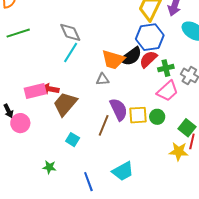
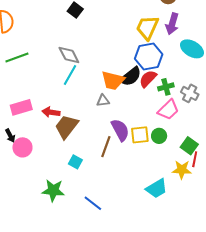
pink rectangle: (35, 91) -> (21, 107), moved
green star: (49, 167) -> (53, 190), size x1.6
cyan trapezoid: (123, 171) -> (157, 188), moved
blue line: (88, 182) -> (93, 203), turned -30

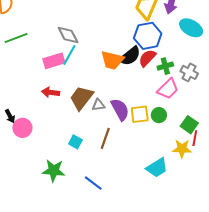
gray triangle: (103, 101) -> (98, 105), moved
pink rectangle: (21, 107) -> (54, 61), moved
brown trapezoid: (67, 127) -> (81, 98), moved
brown line: (106, 147) -> (105, 138), moved

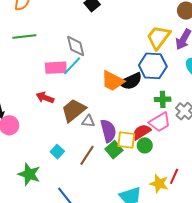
red semicircle: (147, 58) -> (141, 132), moved
green square: (189, 125) -> (114, 150), moved

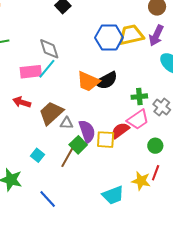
yellow trapezoid: (158, 37) -> (131, 35), turned 44
blue hexagon: (153, 66) -> (109, 38), moved
green circle: (145, 145) -> (155, 146), moved
green square: (114, 150) -> (78, 145), moved

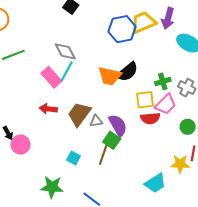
pink rectangle: (31, 72) -> (51, 77), turned 65
red semicircle: (120, 130) -> (150, 118), turned -138
yellow square: (106, 140) -> (145, 100), moved

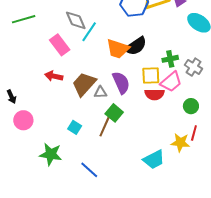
cyan line: (67, 71) -> (89, 32), moved
purple semicircle: (118, 125) -> (121, 83), moved
pink circle: (20, 145) -> (23, 120), moved

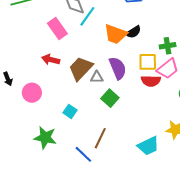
black semicircle: (136, 46) -> (133, 32), size x0.7
pink circle: (23, 120) -> (32, 93), moved
brown line: (105, 126) -> (100, 138), moved

